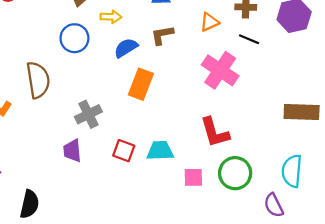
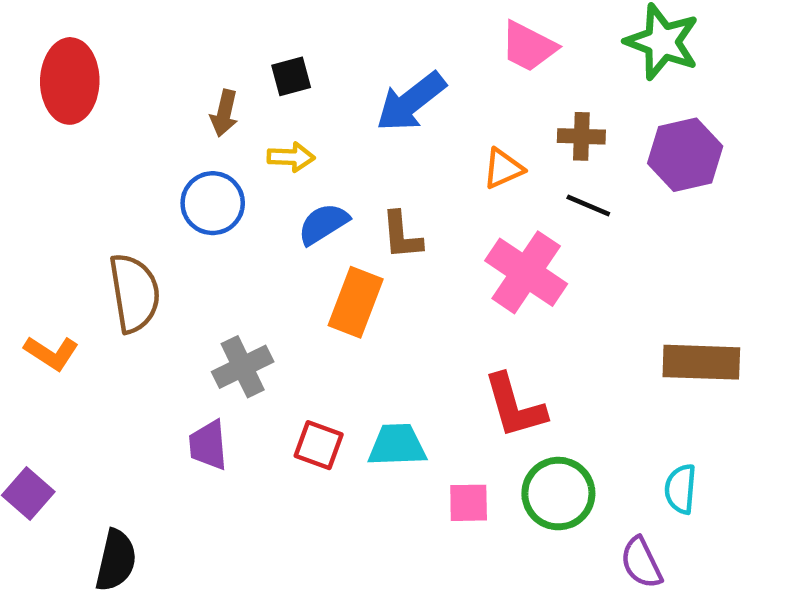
brown L-shape: (162, 35) -> (402, 235), moved, turned -85
cyan semicircle: (292, 171) -> (681, 489), size x0.7

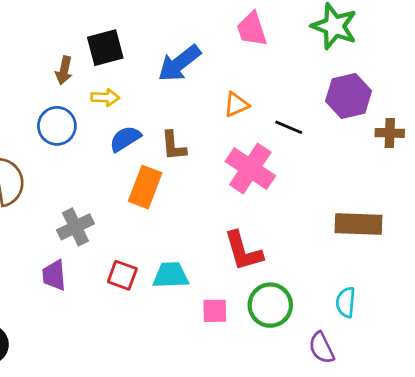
pink trapezoid: (528, 46) -> (252, 29), turned 45
black square: (291, 76) -> (105, 48), size x1.5
brown cross: (581, 136) -> (390, 133), moved

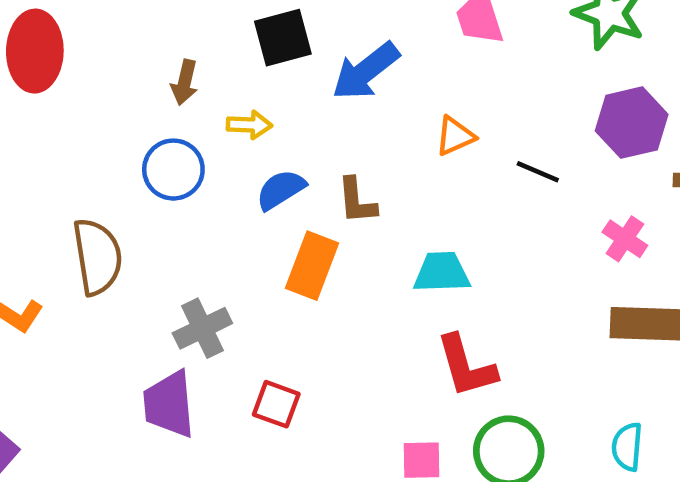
black square: (105, 48) -> (283, 38), moved
pink cross: (250, 169) -> (625, 239), moved, size x0.6
purple trapezoid: (54, 275) -> (169, 404), size x1.4
cyan trapezoid: (171, 275) -> (442, 272), moved

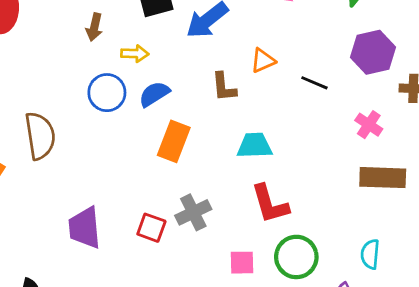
blue circle: (173, 170) -> (107, 93), moved
brown L-shape: (357, 201) -> (224, 87), moved
gray cross: (202, 328) -> (193, 212), moved

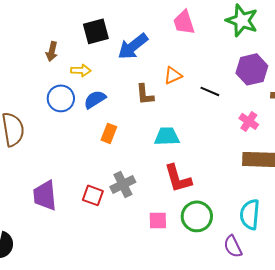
orange rectangle: (174, 141) -> (109, 133), size x0.7
cyan semicircle: (370, 254) -> (250, 214), size x1.4

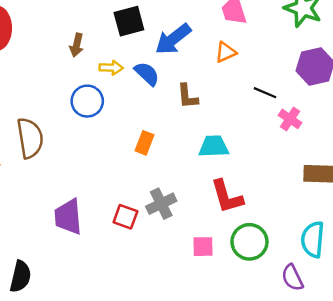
orange triangle: (173, 75) -> (226, 52), moved
blue semicircle: (95, 99) -> (147, 74), moved, turned 75
pink cross: (249, 121) -> (290, 119), moved

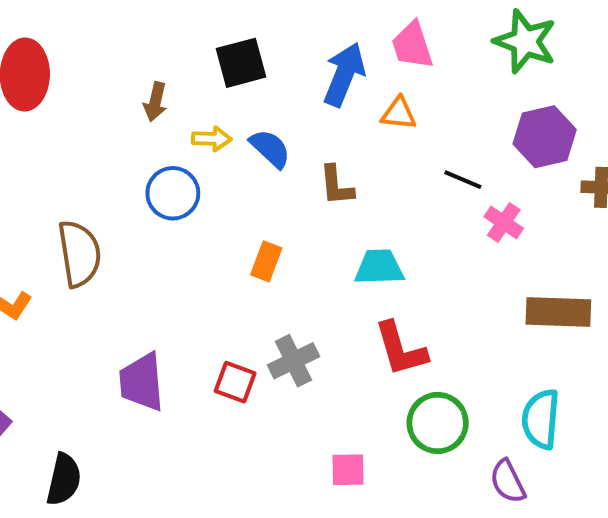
blue arrow: (173, 39) -> (344, 74), moved, turned 150
orange triangle: (226, 52) -> (399, 113), turned 30
pink square: (203, 247) -> (348, 470), moved

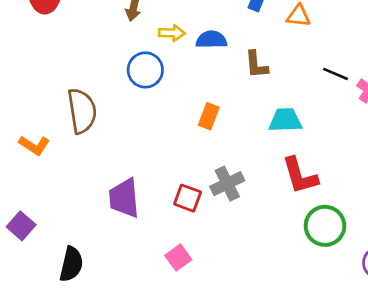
blue semicircle: (270, 148) -> (211, 40), turned -44
black line: (463, 180) -> (336, 74), moved
pink square: (348, 470) -> (178, 258), moved, turned -35

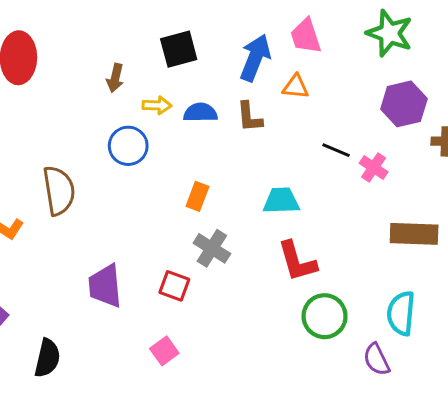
brown L-shape: (256, 65) -> (249, 117), moved
gray cross: (227, 184) -> (212, 248), moved, turned -32

